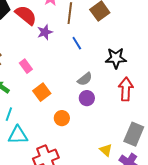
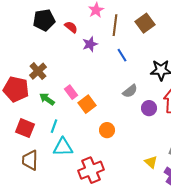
red semicircle: (26, 15) -> (71, 27), size x0.6
pink rectangle: (26, 66) -> (71, 92), moved
purple circle: (87, 98) -> (149, 108), moved

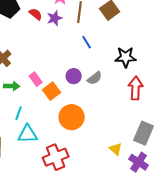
purple star: (90, 44) -> (55, 18), moved
green arrow: (47, 99) -> (12, 86), turned 147
purple circle: (149, 108) -> (74, 76), moved
orange circle: (107, 130) -> (72, 117), size x1.6

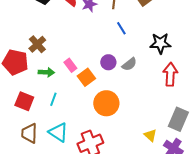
cyan triangle: (28, 134) -> (58, 132), moved, turned 35

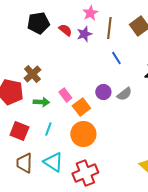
orange circle: (106, 103) -> (83, 134), moved

